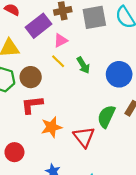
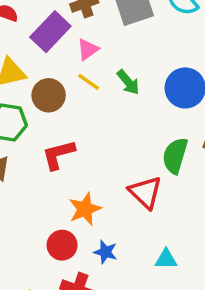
brown circle: (31, 77) -> (49, 95), moved
orange star: (51, 127) -> (85, 209), moved
red circle: (14, 152) -> (62, 245), moved

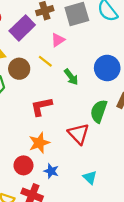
pink triangle: (88, 49) -> (58, 40), moved
green arrow: (128, 82) -> (71, 77), moved
red L-shape: (58, 155) -> (41, 106), moved
cyan triangle: (166, 259) -> (90, 177), turned 40

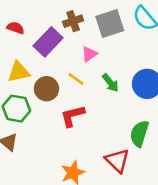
green arrow: (71, 77) -> (110, 83), moved
red L-shape: (41, 106) -> (72, 116), moved

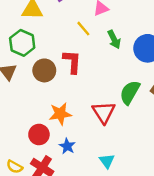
brown circle: (46, 89) -> (44, 70), moved
red L-shape: (72, 116) -> (72, 62), turned 95

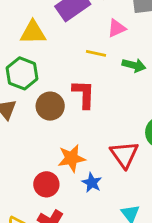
yellow line: (83, 29) -> (96, 53), turned -35
green arrow: (114, 39) -> (134, 65), turned -48
blue star: (67, 146) -> (92, 183), moved

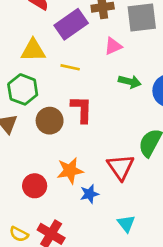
yellow line: (96, 53) -> (70, 67), moved
blue star: (92, 183) -> (89, 194), turned 30
red circle: (46, 184) -> (35, 186), moved

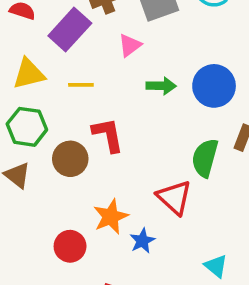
cyan triangle: (126, 224) -> (216, 266), moved

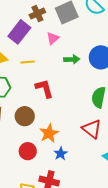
brown circle: (70, 159) -> (25, 116), moved
red triangle: (174, 197) -> (92, 129), moved
blue star: (142, 241) -> (61, 154), moved

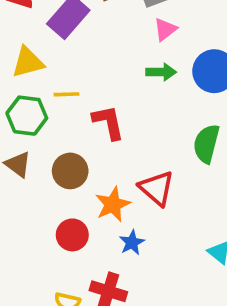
pink triangle: (53, 38) -> (165, 29), moved
yellow line: (28, 62) -> (67, 94), moved
red triangle: (92, 129) -> (157, 188), moved

